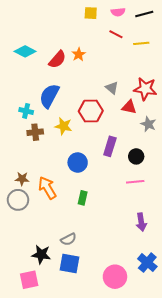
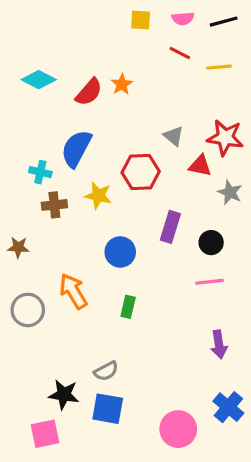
brown star: (22, 179) -> (18, 247), moved

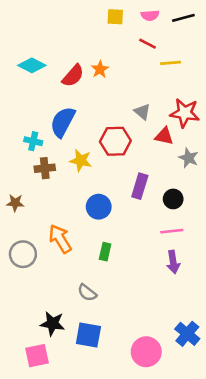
yellow line: (219, 67) -> (171, 63), moved
purple arrow: (219, 344) -> (173, 262), moved
gray semicircle: (106, 371) -> (87, 293), moved, turned 66

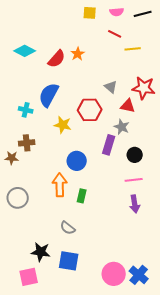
gray star: (189, 158) -> (122, 127), moved
brown cross: (45, 168) -> (27, 143), moved
orange arrow: (60, 239) -> (60, 185), moved, turned 30
blue cross: (187, 334) -> (139, 275), moved

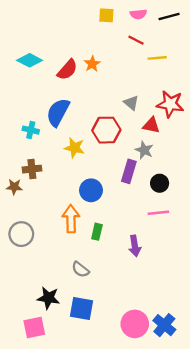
purple arrow: (135, 204) -> (135, 246), moved

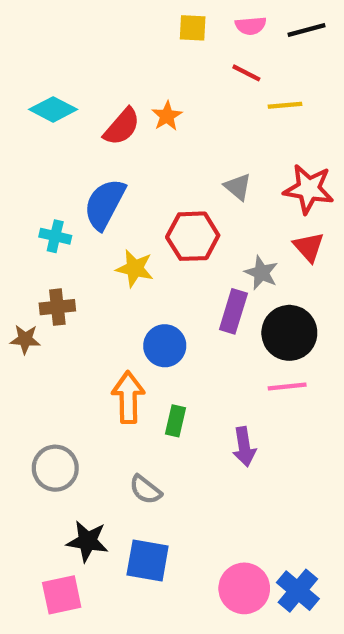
red triangle: (151, 125) -> (309, 247), moved, turned 36
black circle: (160, 183) -> (289, 333), size x1.6
gray circle: (21, 234) -> (55, 468), moved

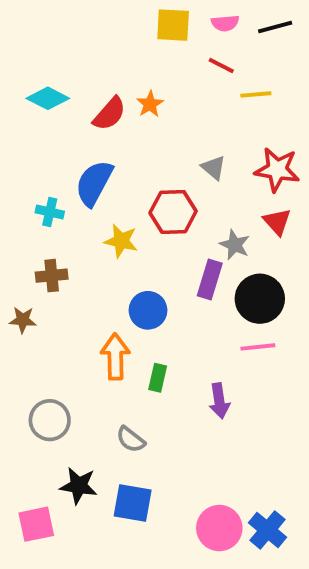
yellow square: (193, 28) -> (173, 25), size x1.4
brown star: (25, 339) -> (23, 320), moved
pink square: (62, 595) -> (36, 524), moved

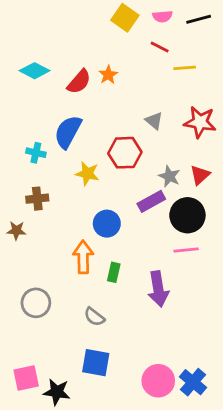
yellow square: (173, 25) -> (125, 18), turned 32
red triangle: (277, 222) -> (200, 175), moved, turned 30
purple rectangle: (210, 279) -> (151, 201), turned 44
purple arrow: (219, 401) -> (158, 289), size x1.4
black star: (79, 486) -> (57, 392), moved

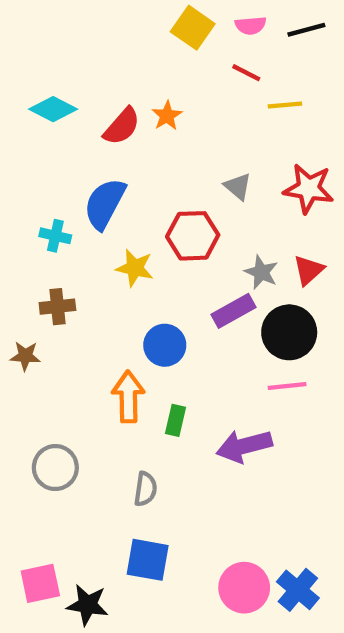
purple arrow: (158, 289) -> (244, 446), turned 84
gray semicircle: (94, 317) -> (145, 489), turned -120

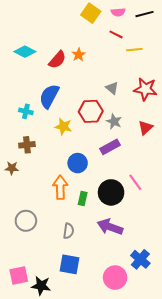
gray star: (261, 272) -> (114, 122), moved
black circle: (289, 332) -> (111, 192), moved
pink line: (287, 386) -> (135, 182), turned 60
purple arrow: (244, 446) -> (110, 227), moved, turned 35
blue cross: (298, 590) -> (140, 259), moved

